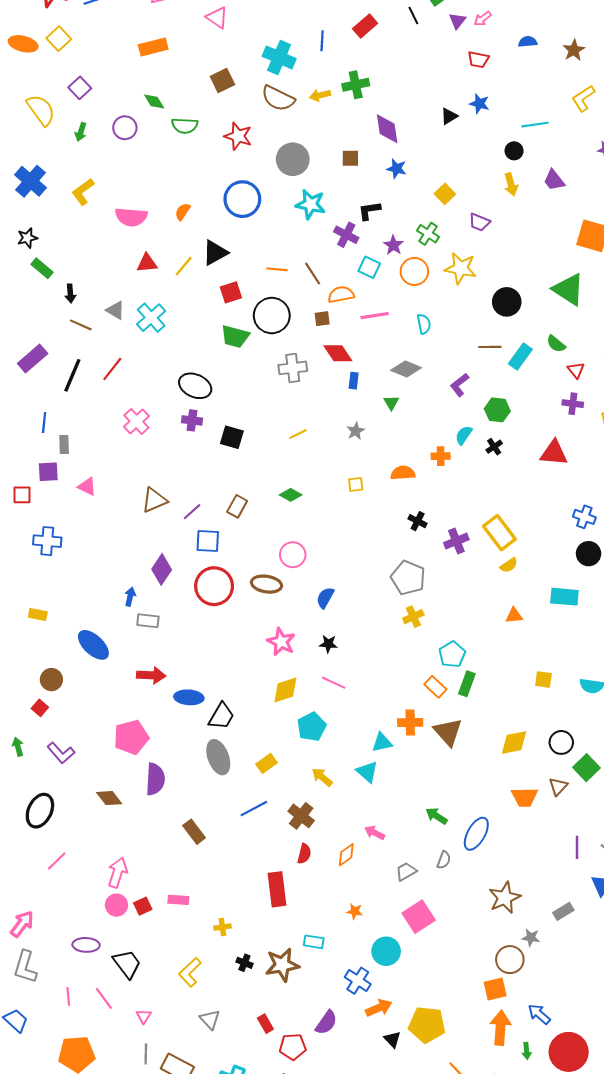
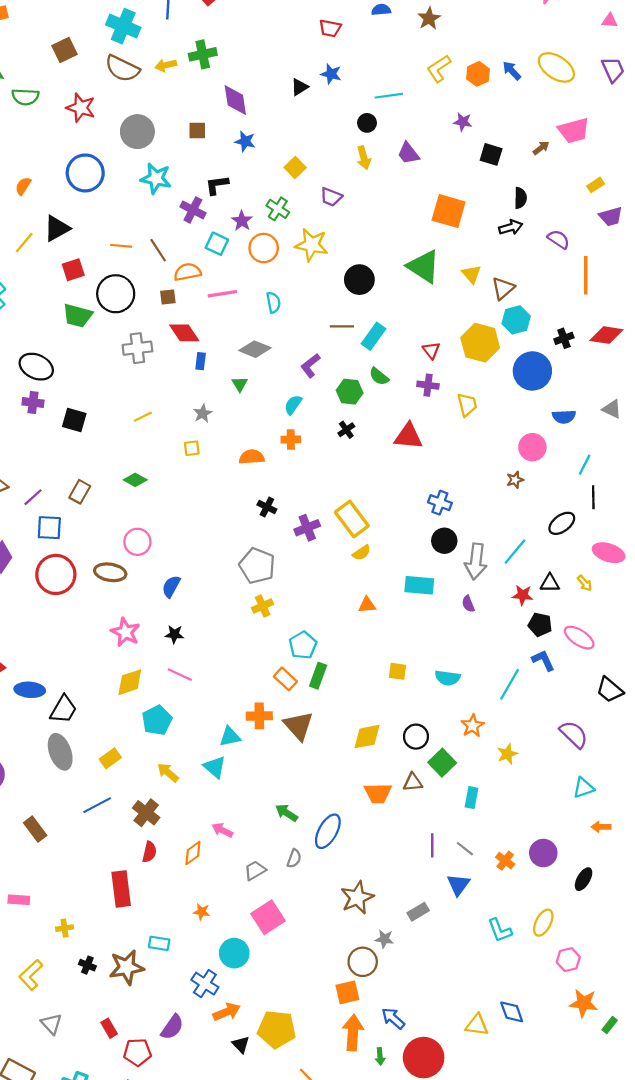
green semicircle: (556, 344) -> (379, 376), moved
cyan semicircle: (464, 435) -> (293, 405), moved
yellow square: (356, 484) -> (192, 448), moved
brown triangle: (558, 787) -> (413, 782), turned 42

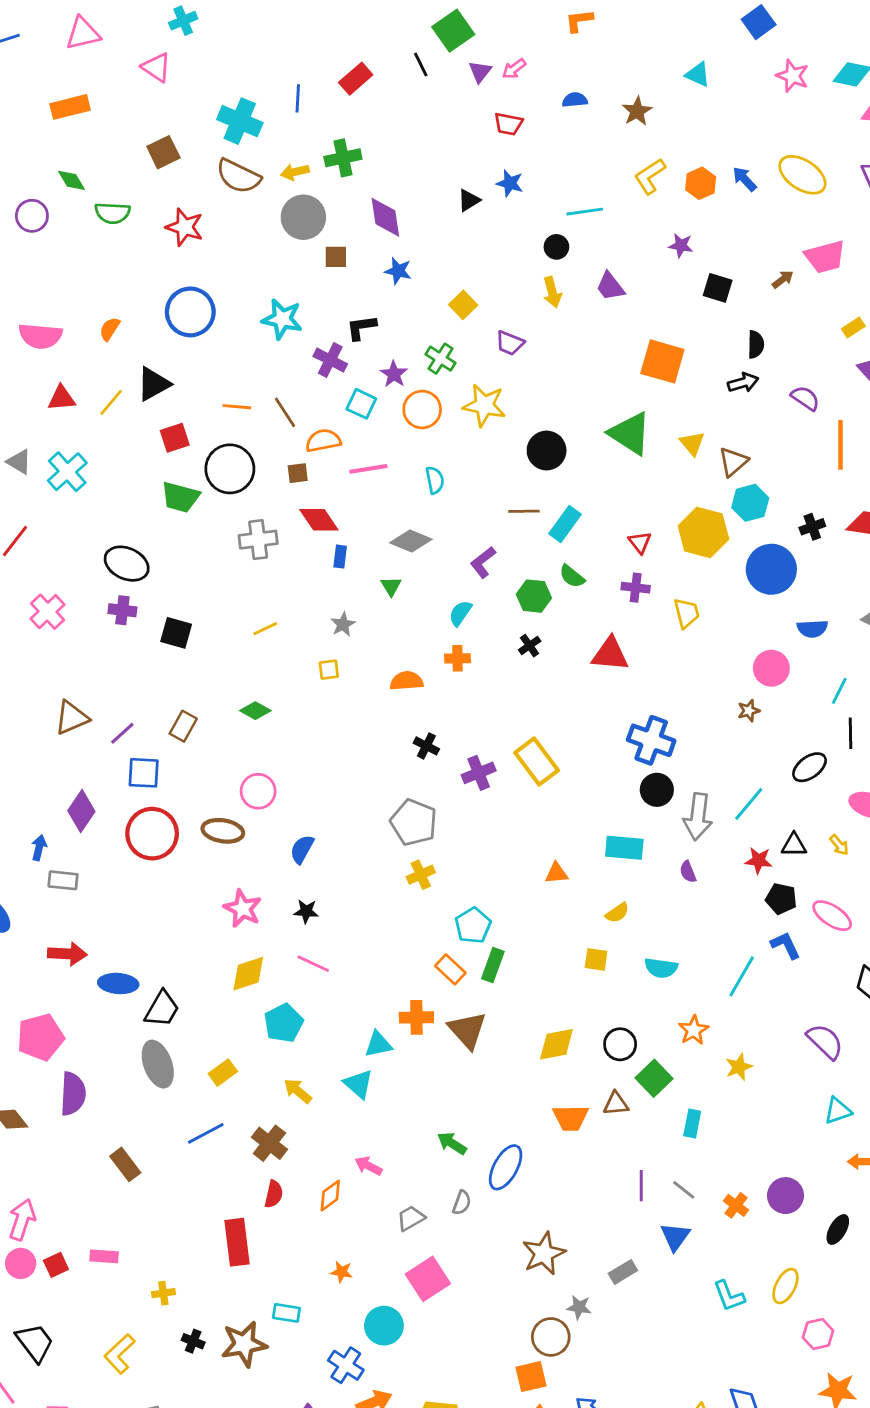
gray circle: (137, 132) -> (303, 217), moved
blue cross: (440, 503) -> (651, 740), size x1.5
yellow semicircle: (362, 553) -> (617, 913), moved

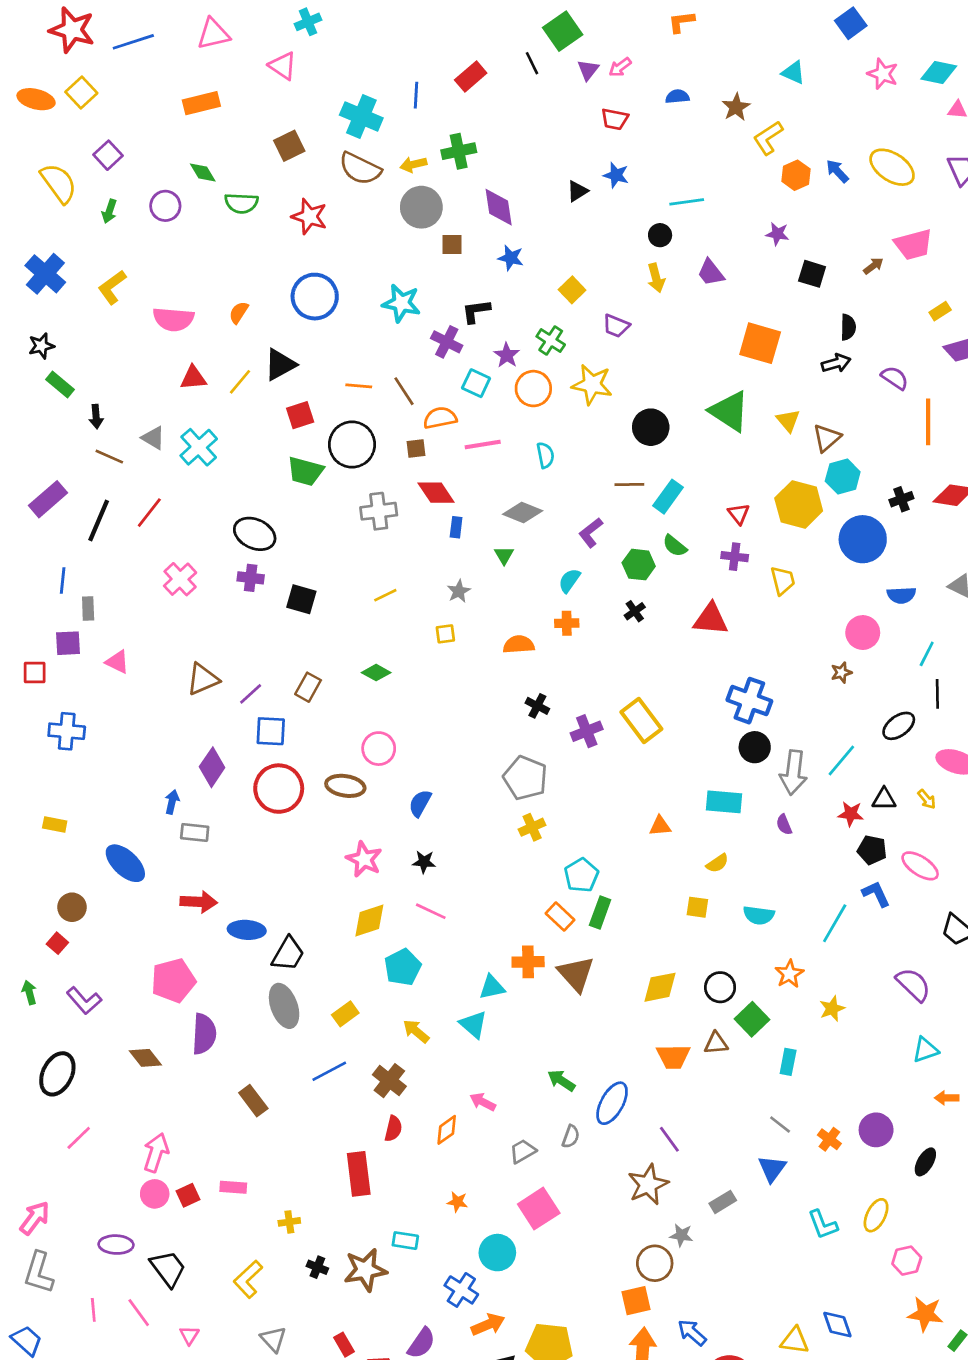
yellow L-shape: (650, 176) -> (768, 138), moved
purple line: (641, 1186) -> (669, 1139), moved, turned -36

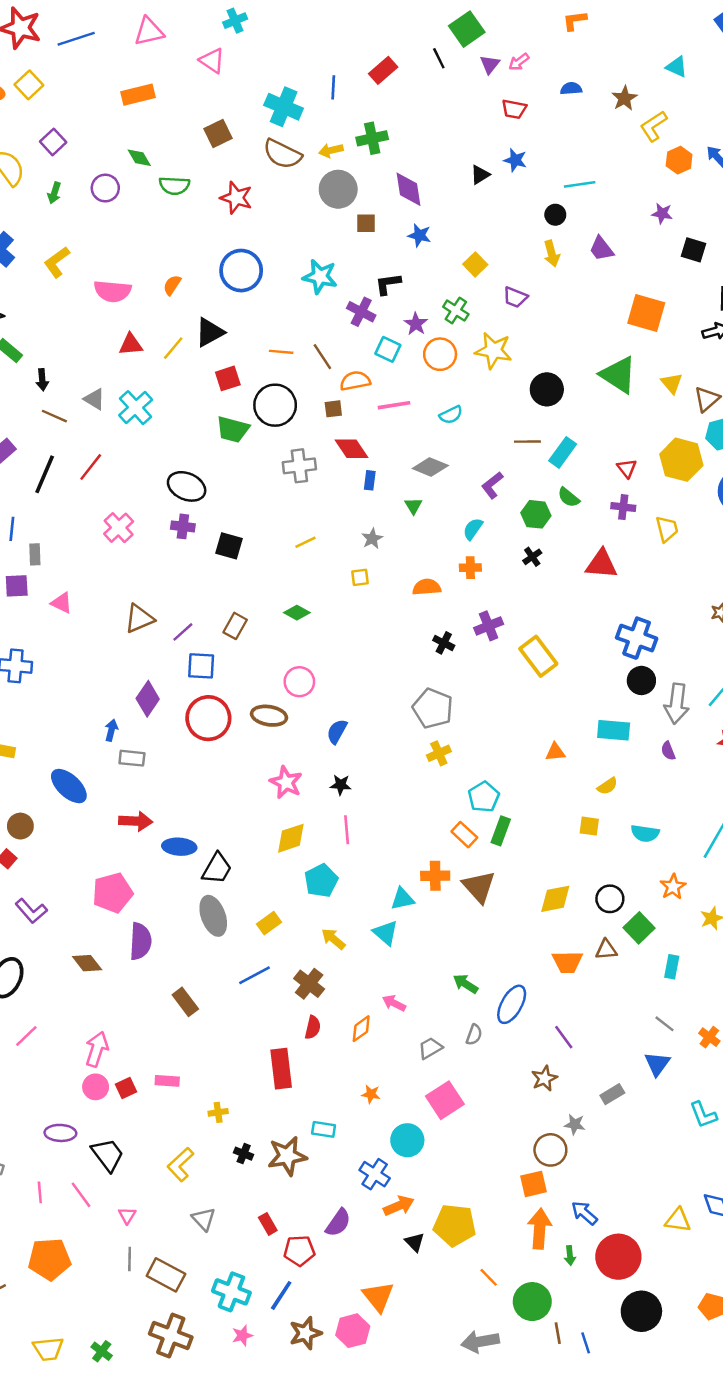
cyan semicircle: (545, 455) -> (451, 415), turned 75
purple cross: (587, 731) -> (489, 626), moved
pink line: (431, 911) -> (347, 830), turned 60
brown star: (648, 1185) -> (544, 1078), size x0.7

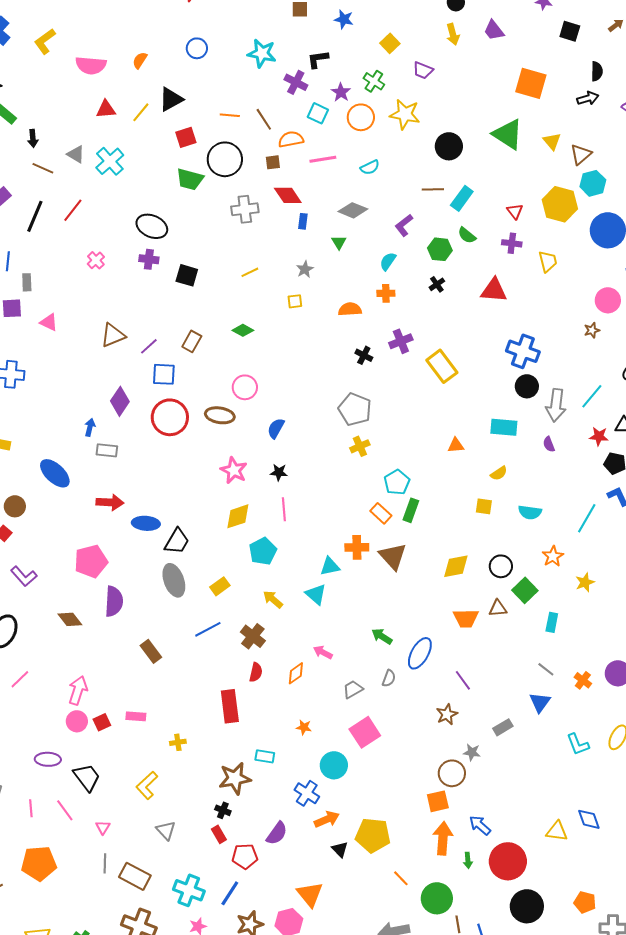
blue circle: (241, 271) -> (197, 48), size x0.6
pink cross: (119, 528) -> (96, 260), size x0.7
black cross: (244, 1154) -> (223, 810), moved

